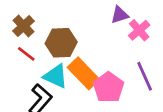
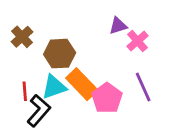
red line: (26, 54) -> (25, 91), moved, turned 48
cyan triangle: (56, 76) -> (54, 87), turned -44

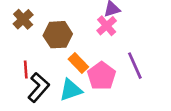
pink cross: (138, 41) -> (107, 26), moved
orange rectangle: (82, 84) -> (78, 63), size x0.7
cyan triangle: (54, 87) -> (71, 90), moved

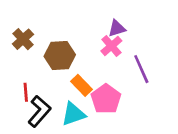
purple line: (135, 66) -> (141, 69), moved

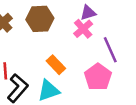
brown hexagon: (60, 56) -> (40, 19), moved
pink pentagon: (106, 99) -> (98, 77), moved

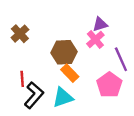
brown hexagon: (40, 19) -> (64, 52), moved

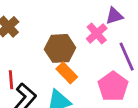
purple triangle: (100, 24) -> (114, 16), moved

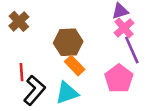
pink cross: (97, 33) -> (124, 28), moved

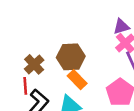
brown cross: (19, 21) -> (34, 64), moved

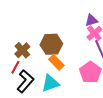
red line: (25, 86) -> (15, 67), turned 32

